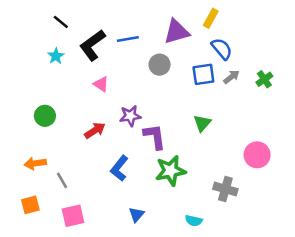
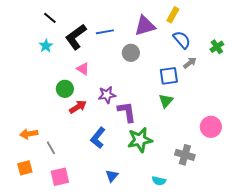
blue square: (203, 74) -> (169, 76), moved
green cross: (264, 79) -> (217, 47), moved
green circle: (45, 116) -> (65, 89), moved

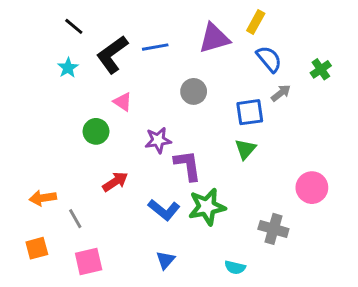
gray circle: (131, 53) -> (194, 91), moved
red arrow: (78, 107) -> (115, 182), moved
blue L-shape: (98, 138) -> (164, 210), moved, turned -90

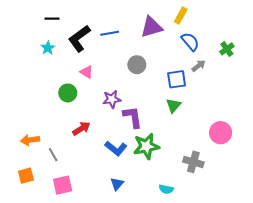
black line: (74, 26) -> (52, 19), turned -40

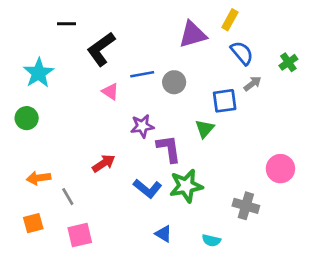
blue line: (110, 33) -> (142, 74), moved
cyan star: (48, 48) -> (39, 73), moved, size x1.6
green circle: (68, 93) -> (27, 118), moved
green triangle: (173, 105) -> (205, 129), moved
blue triangle: (117, 184) -> (163, 234), moved, turned -40

